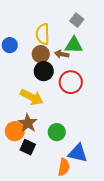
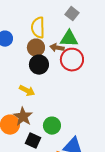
red circle: (71, 82) -> (72, 60), moved
yellow arrow: (32, 97) -> (27, 91), size x0.7
black square: (28, 147) -> (33, 141), moved

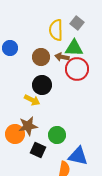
yellow semicircle: (38, 28) -> (56, 30), moved
black circle: (39, 65) -> (42, 85), moved
brown star: (23, 117) -> (28, 126), turned 30

